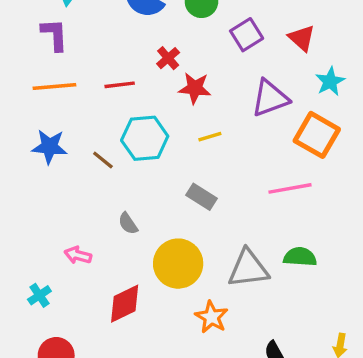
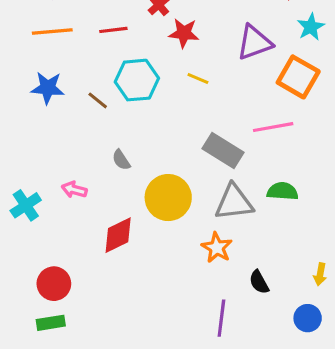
yellow line: (210, 137) -> (198, 78), turned 40
gray rectangle: (201, 197) -> (223, 151), moved, size x1.4
cyan cross: (39, 295) -> (26, 205), moved, size x1.4
orange star: (212, 317) -> (217, 248), moved

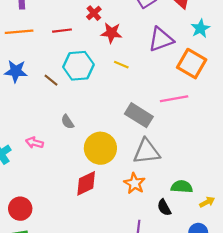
green semicircle: (283, 191) -> (182, 187), moved
red diamond: (118, 235) -> (86, 183), moved
yellow arrow: (320, 274) -> (207, 202), turned -128

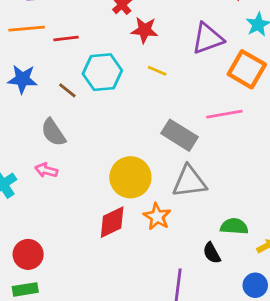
red line: (62, 31) -> (66, 38), moved
gray semicircle: (67, 122) -> (53, 132), moved, size x1.5
orange star: (134, 183) -> (157, 217), moved

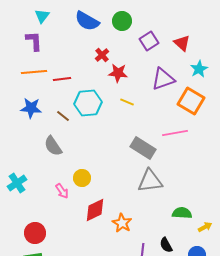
pink arrow: (46, 170) -> (62, 191), moved, turned -140
yellow circle: (130, 177) -> (82, 178), moved, size x0.6
orange star: (157, 217) -> (122, 223), moved
black semicircle: (212, 253) -> (166, 245), moved

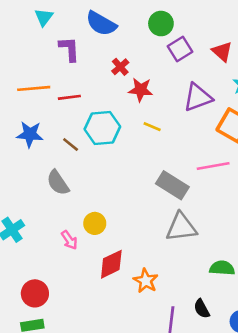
green circle: (122, 21) -> (161, 24), moved
purple L-shape: (34, 41) -> (69, 49), moved

